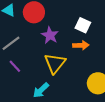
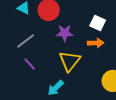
purple star: (50, 35) -> (65, 33), turned -30

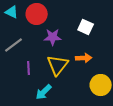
orange arrow: (96, 43) -> (84, 58), moved
purple line: (30, 64) -> (29, 68), moved, turned 40

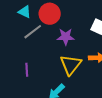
gray line: (14, 45) -> (33, 32), moved
purple line: (29, 68) -> (27, 70), moved

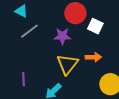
red circle: (50, 14) -> (75, 13), moved
purple line: (27, 70) -> (23, 79), moved

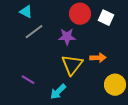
white square: (95, 26) -> (106, 18), moved
purple line: (23, 79) -> (28, 80), turned -56

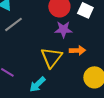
purple star: (67, 37) -> (63, 29), moved

